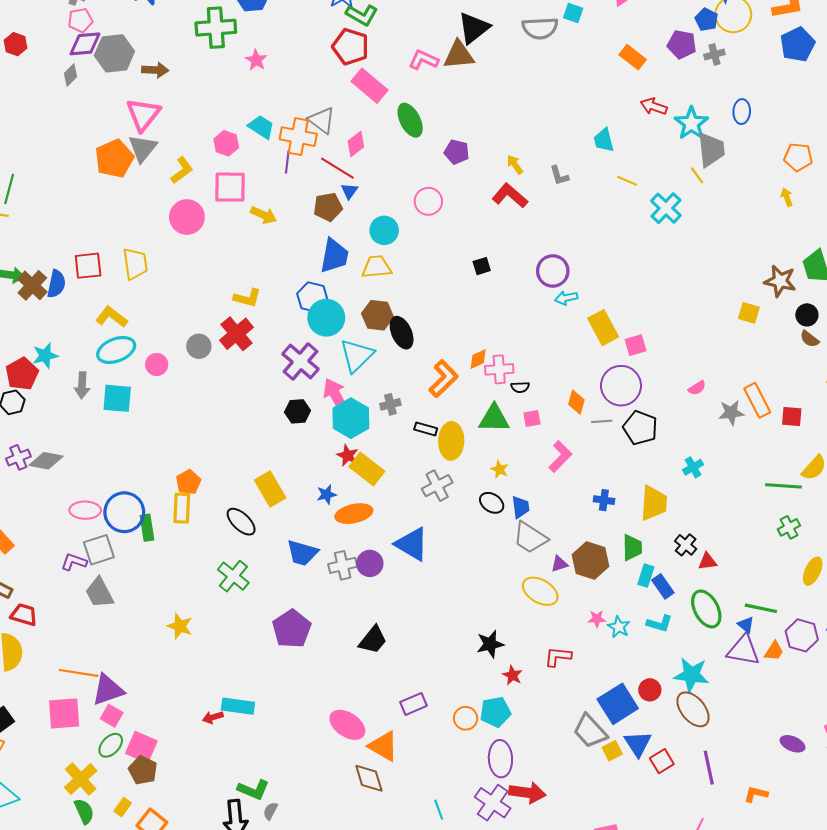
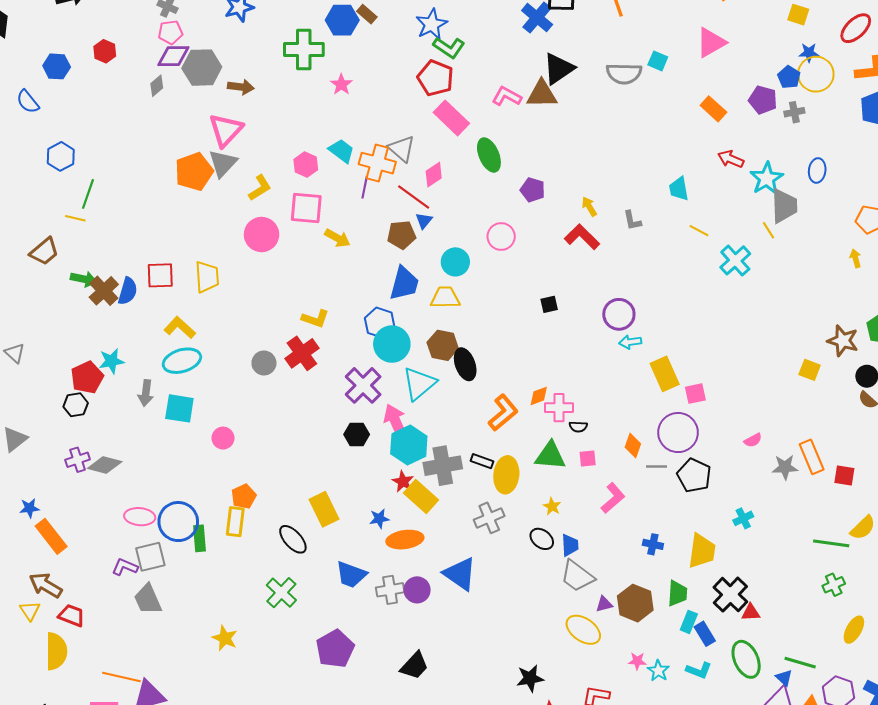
pink circle: (157, 365) -> (223, 438), moved
gray cross: (390, 404) -> (443, 466), moved, size x1.8
black cross: (686, 545) -> (730, 595), size x1.6

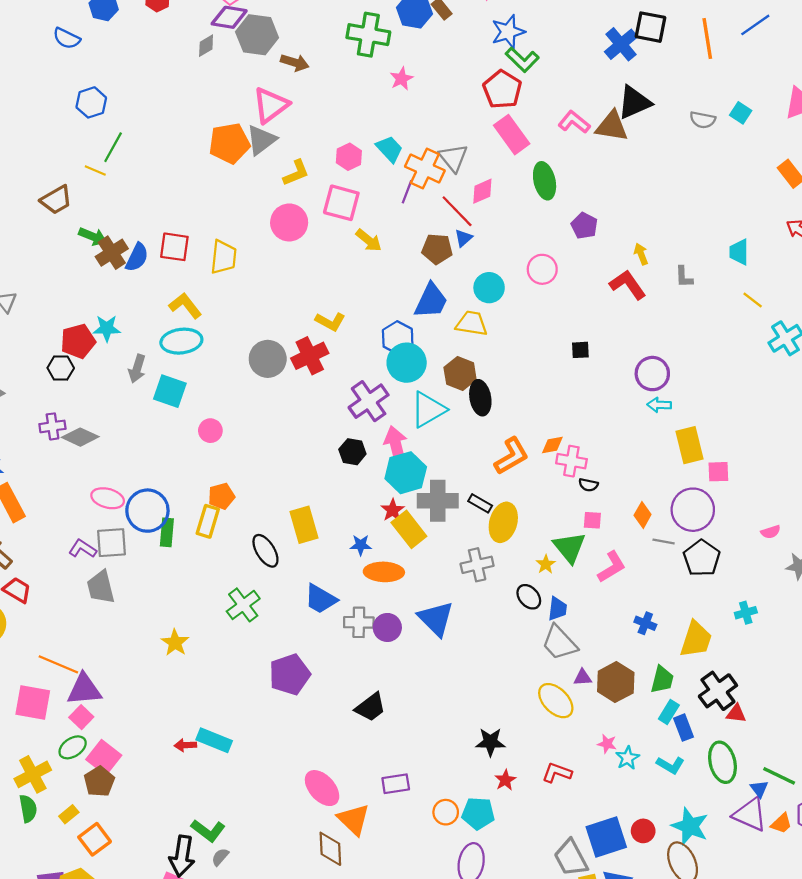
gray semicircle: (624, 74) -> (703, 120), size x0.7
blue semicircle: (28, 102) -> (67, 38), turned -35
gray circle: (264, 363) -> (268, 359), size x1.4
green triangle: (550, 456) -> (569, 547), moved, turned 36

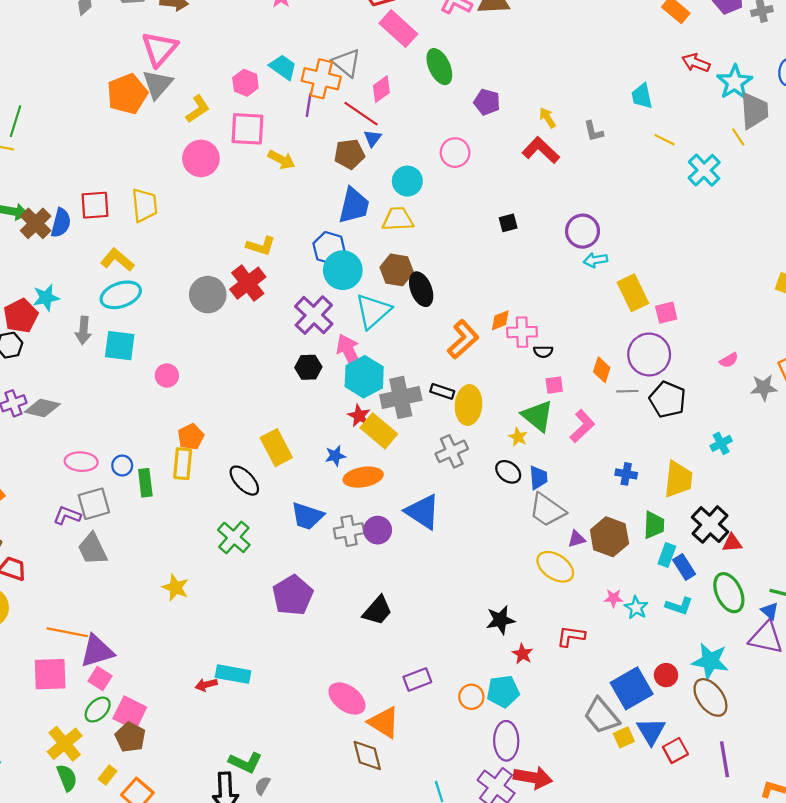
blue circle: (147, 511) -> (122, 466), size x0.5

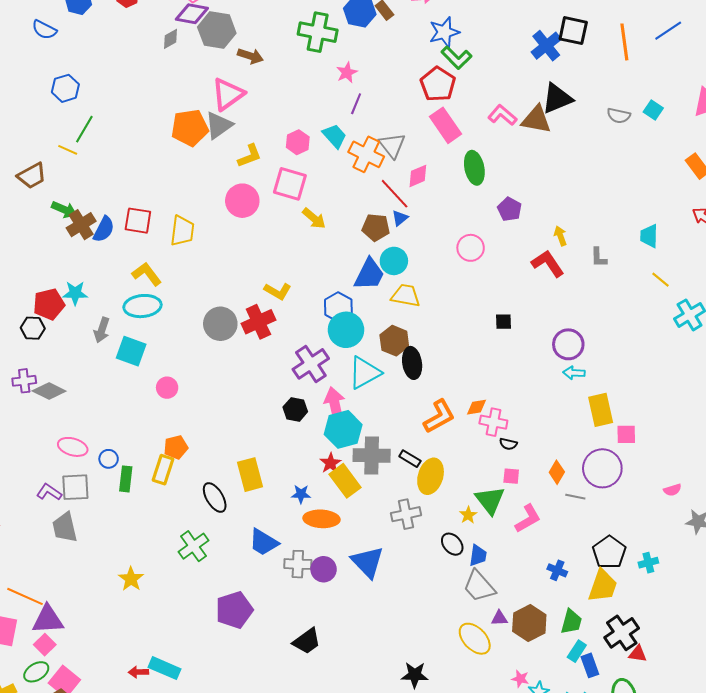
purple line: (309, 105) -> (356, 104), moved
cyan circle: (407, 181) -> (394, 261), moved
black pentagon: (668, 400) -> (609, 552), moved

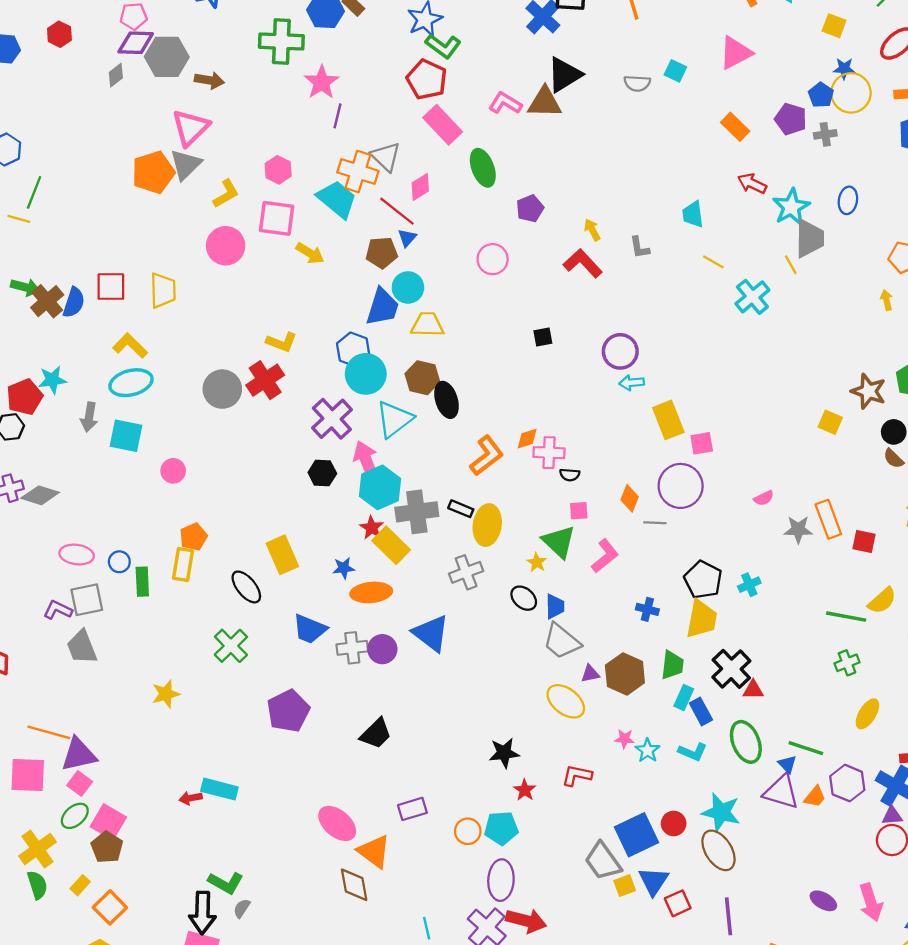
pink star: (347, 73) -> (322, 82), size x1.4
cyan trapezoid: (334, 136) -> (337, 199), moved, size x1.4
purple pentagon: (510, 209) -> (530, 209), turned 30
yellow star: (131, 579) -> (166, 694), turned 30

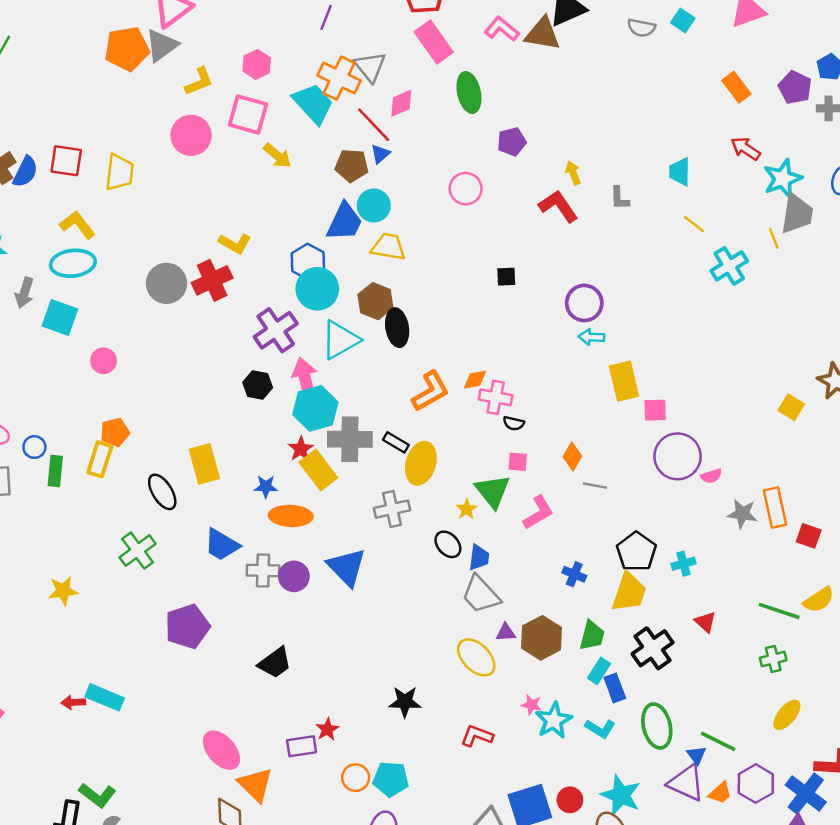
purple circle: (681, 486) -> (678, 456), moved
red triangle: (753, 690) -> (705, 622), moved, turned 35
cyan star: (648, 750) -> (554, 720), size x1.4
red star: (525, 790) -> (327, 729), moved

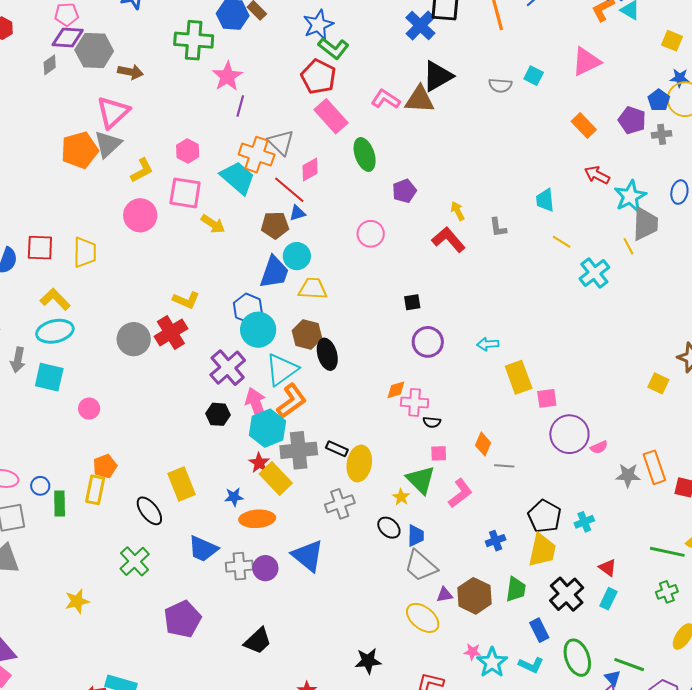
blue triangle: (380, 154) -> (297, 213), turned 30
purple circle: (584, 303) -> (428, 342), moved
orange L-shape: (430, 391) -> (292, 401), moved
blue cross: (574, 574) -> (496, 541), turned -36
cyan rectangle: (599, 671) -> (608, 599), moved

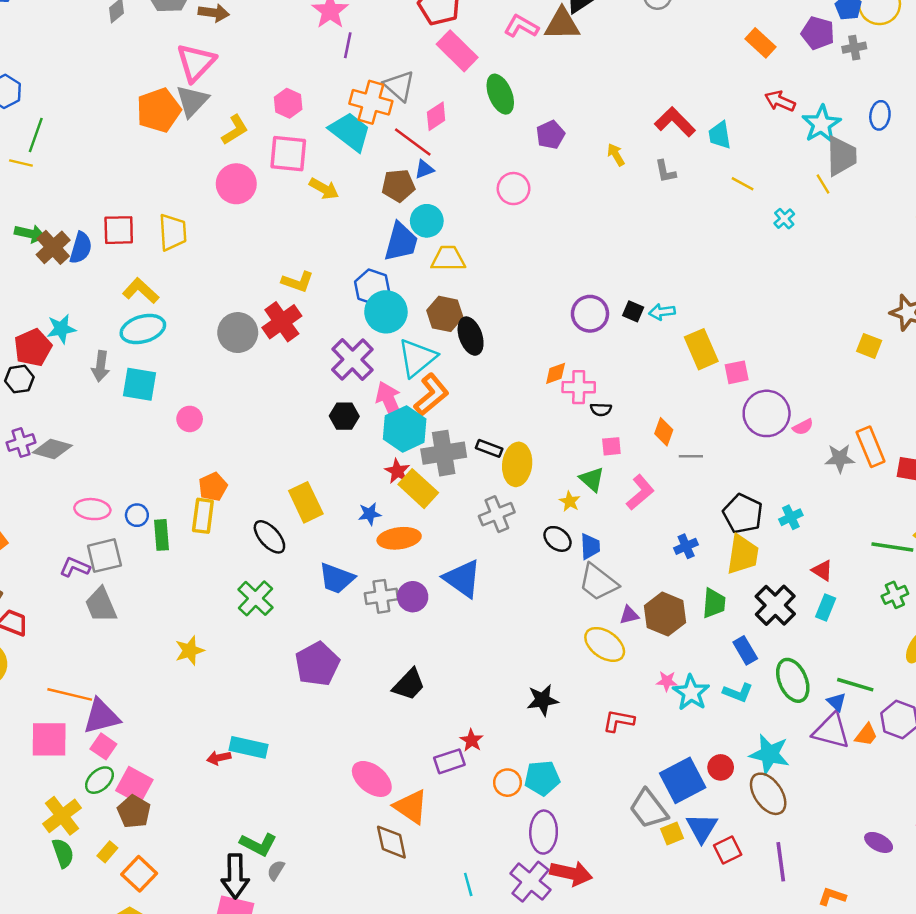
red L-shape: (449, 240) -> (675, 122), moved
cyan cross: (594, 273) -> (784, 219), size x0.6
black square: (412, 302) -> (633, 311), moved, turned 36
green triangle: (421, 480) -> (592, 479), size x0.7

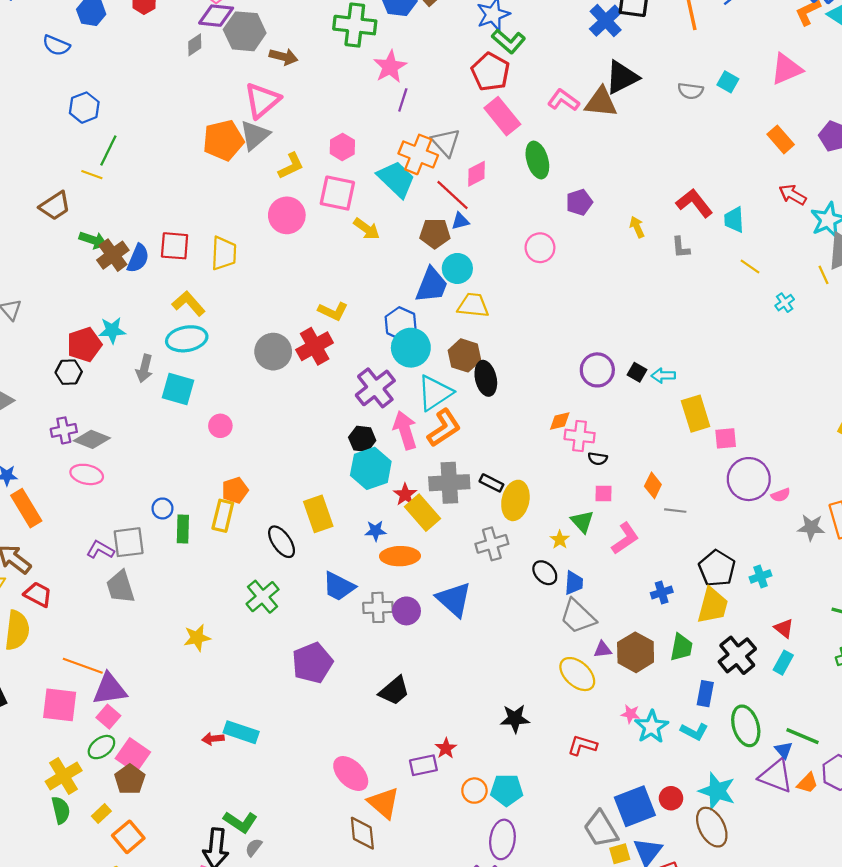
cyan hexagon: (405, 429) -> (371, 468), moved
pink ellipse: (92, 509) -> (87, 474), moved
blue rectangle: (745, 650) -> (705, 694), turned 35

